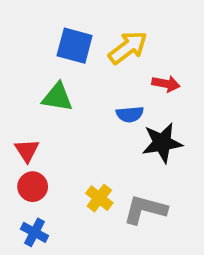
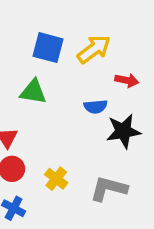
yellow cross: (99, 198) -> (56, 179), moved

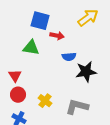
yellow arrow: (94, 49) -> (88, 18), moved
red arrow: (127, 80) -> (57, 36), moved

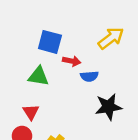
blue semicircle: (69, 57) -> (89, 76), moved
red triangle: (15, 76) -> (31, 112), moved

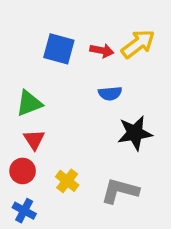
red arrow: (72, 61) -> (102, 50), moved
green triangle: (38, 76) -> (29, 103), moved, turned -30

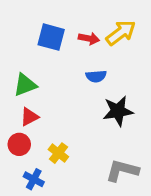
red triangle: (34, 140) -> (29, 117), turned 36
gray L-shape: (120, 191) -> (122, 170), moved
blue cross: (24, 211) -> (34, 179), moved

